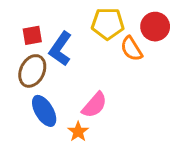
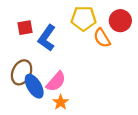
brown ellipse: (32, 71) -> (22, 72), moved
pink semicircle: (94, 105) -> (56, 82), moved

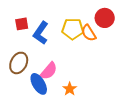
yellow pentagon: (84, 18) -> (73, 29), moved
blue ellipse: (34, 86) -> (39, 84), moved
orange star: (61, 102) -> (70, 89), moved

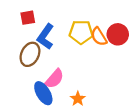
red circle: (105, 18) -> (118, 34), moved
red square: (22, 24) -> (28, 18), moved
brown ellipse: (19, 63) -> (30, 54), moved

